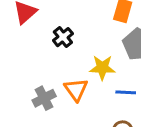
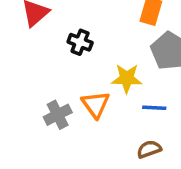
black cross: (63, 37) -> (80, 42), turned -30

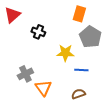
orange triangle: (96, 104) -> (43, 88), moved

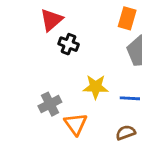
red triangle: (12, 15) -> (51, 20), moved
yellow star: (65, 53) -> (96, 87), moved

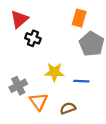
brown semicircle: (126, 133) -> (68, 108), moved

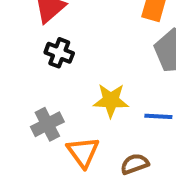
black cross: (33, 38) -> (59, 53), moved

